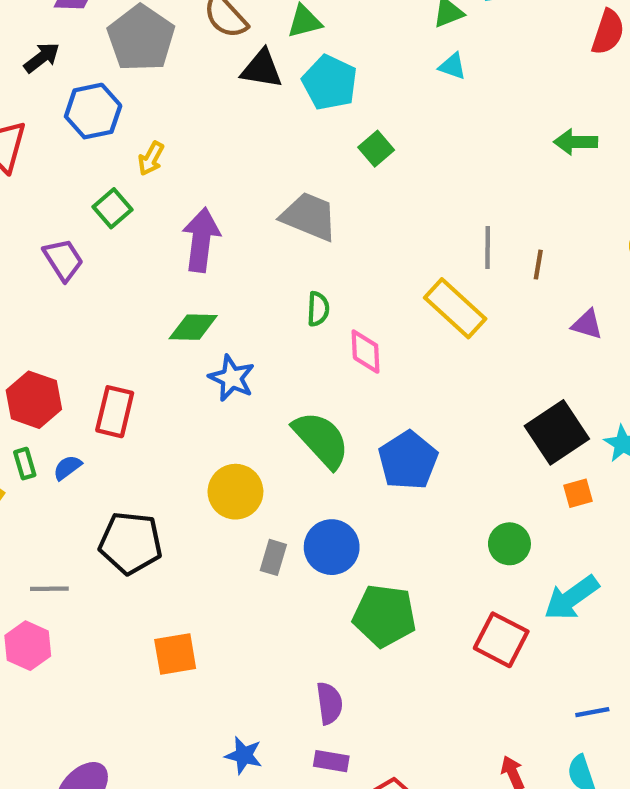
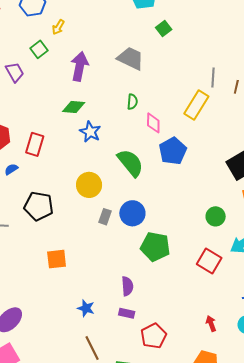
yellow rectangle: (455, 308) -> (196, 105), turned 76
blue pentagon: (408, 460) -> (173, 151), moved

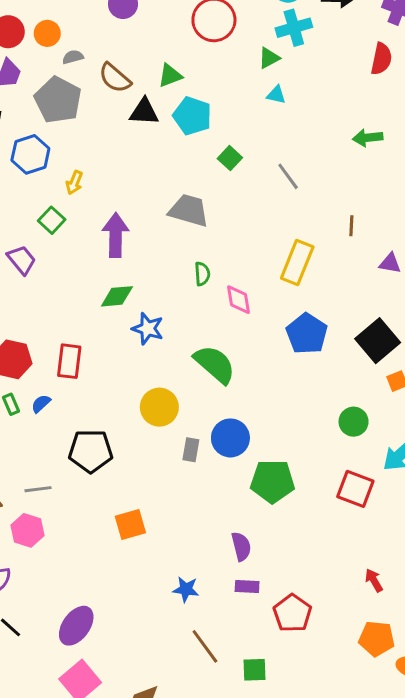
gray line: (213, 78) -> (288, 176), moved, turned -30
blue pentagon: (173, 151) -> (307, 334), moved

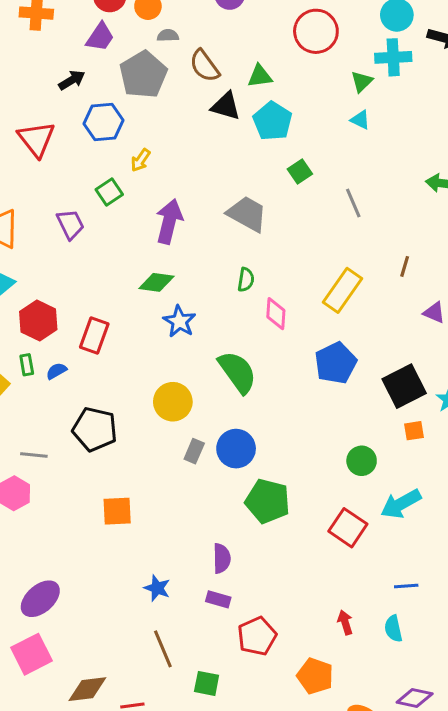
green triangle: (269, 58) -> (362, 82), turned -30
orange pentagon: (377, 639) -> (315, 676), moved

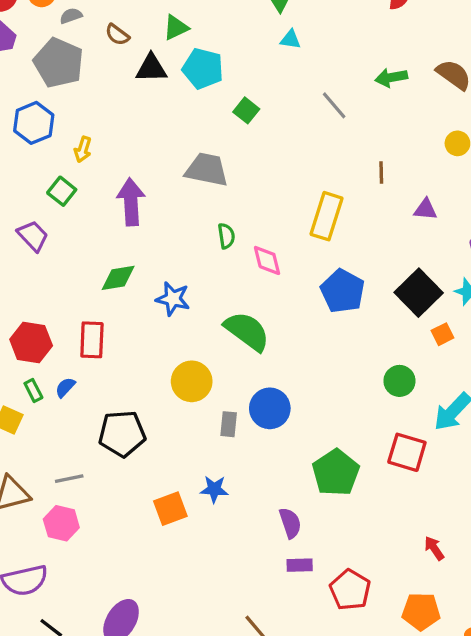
brown semicircle: (205, 66) -> (117, 35), size x0.7
gray line: (353, 203) -> (334, 105), moved
green diamond: (156, 282) -> (118, 278), moved
green pentagon: (268, 501) -> (336, 473), moved, turned -30
blue star: (157, 588) -> (214, 489), moved

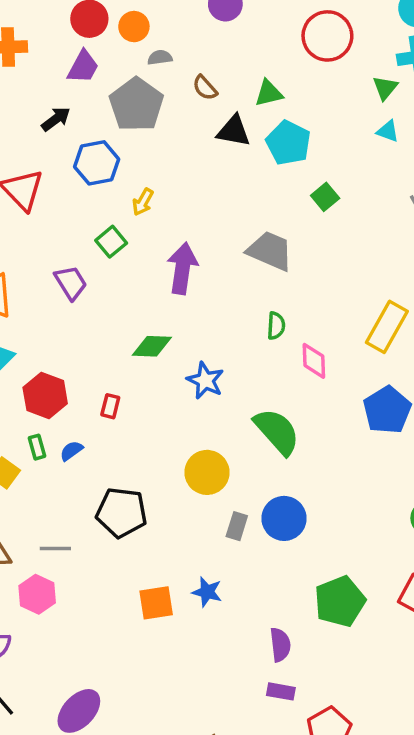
red rectangle: (92, 340) -> (110, 406), size x0.6

